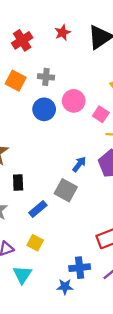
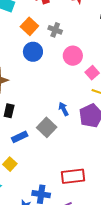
blue circle: (44, 109) -> (33, 52), moved
blue arrow: (79, 164) -> (64, 109), turned -80

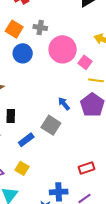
pink circle: (73, 56) -> (63, 49), size x1.4
red rectangle: (73, 176) -> (86, 168), size x0.7

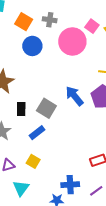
pink square: (85, 62) -> (92, 26), moved
blue arrow: (64, 104) -> (74, 96), size x1.5
gray square: (51, 125) -> (46, 108), moved

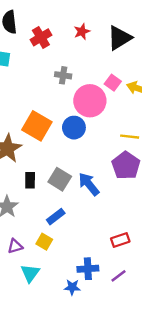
orange square: (24, 22) -> (37, 126), moved, size x1.4
blue circle: (32, 46) -> (74, 128), moved
blue arrow: (74, 96) -> (89, 184), moved
blue rectangle: (37, 133) -> (56, 217), moved

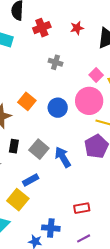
pink circle: (90, 101) -> (89, 101), moved
orange square: (37, 126) -> (27, 101), size x0.7
yellow square: (44, 242) -> (18, 200), size x1.5
purple line: (118, 276) -> (84, 238), moved

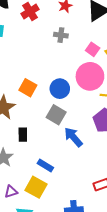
gray cross: (55, 62) -> (61, 35), moved
gray square: (39, 149) -> (56, 115), moved
blue rectangle: (31, 180) -> (45, 165), turned 70

